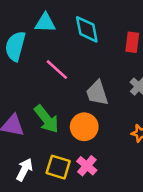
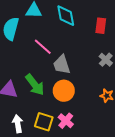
gray trapezoid: (97, 93) -> (62, 65), moved
white arrow: (24, 170) -> (18, 124), turned -36

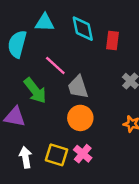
red rectangle: (101, 26) -> (113, 41), moved
green arrow: (35, 85) -> (35, 91), moved

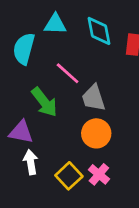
yellow square: (57, 155) -> (69, 176), turned 30
white arrow: (26, 157) -> (31, 162), moved

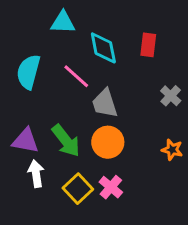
cyan diamond: (99, 31) -> (103, 48), moved
cyan semicircle: (24, 49) -> (28, 72), moved
green arrow: (44, 102) -> (66, 141), moved

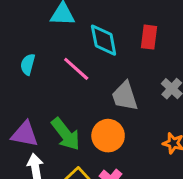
cyan semicircle: (28, 72) -> (28, 64), size x0.6
gray trapezoid: (105, 103) -> (125, 96), moved

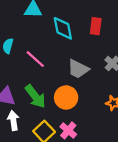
pink line: (76, 69) -> (35, 59), moved
gray trapezoid: (125, 96) -> (78, 69), turned -45

